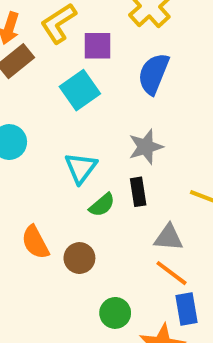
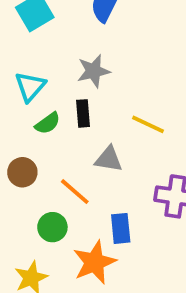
orange line: (171, 273) -> (75, 192), moved

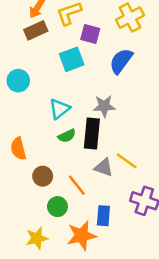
black rectangle: (83, 113) -> (92, 133), size x1.6
yellow line: (148, 124) -> (127, 161), moved
brown circle: (22, 172) -> (43, 176), moved

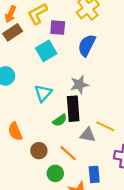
green semicircle: (67, 136) -> (60, 120), moved

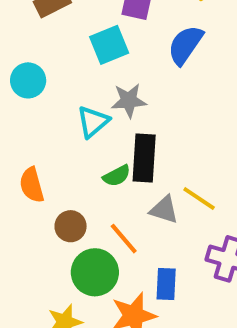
gray star: (79, 85) -> (129, 101), moved
green circle: (55, 173) -> (95, 272), size x1.5

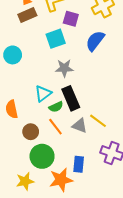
cyan triangle: (93, 122) -> (43, 94), moved
black rectangle: (144, 158) -> (71, 98), turned -30
orange line: (124, 239) -> (55, 127), moved

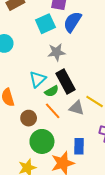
blue semicircle: (95, 41) -> (72, 22), moved

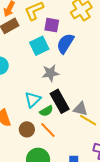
gray triangle: (77, 108) -> (80, 109), moved
brown circle: (29, 118) -> (27, 129), moved

